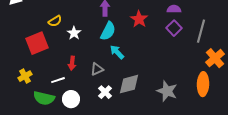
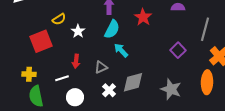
purple square: (174, 28) -> (178, 50), moved
yellow cross: (25, 76) -> (29, 74), turned 32
green semicircle: (44, 98) -> (36, 96), moved, turned 65

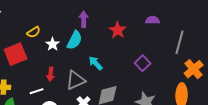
cyan semicircle: (112, 29) -> (75, 40), moved
purple square: (178, 50) -> (143, 63), moved
gray triangle: (101, 67) -> (76, 80), size x1.5

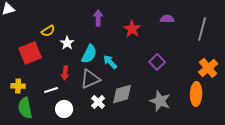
cyan semicircle: (75, 40) -> (89, 54), moved
gray line: (180, 42) -> (202, 29), moved

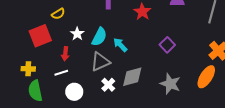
white star: (67, 43) -> (77, 34), moved
red arrow: (65, 73) -> (65, 54), moved
orange ellipse: (196, 94) -> (206, 77), turned 30

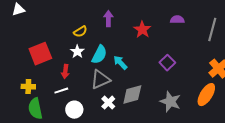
yellow semicircle: (58, 14) -> (80, 32), moved

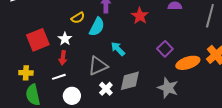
white star: (77, 52) -> (65, 39), moved
cyan semicircle: (99, 55) -> (97, 27), moved
orange ellipse: (206, 95) -> (188, 63), moved, turned 40

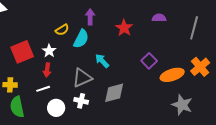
gray star: (168, 88) -> (182, 105), moved
white cross: (106, 89) -> (81, 101), moved, turned -32

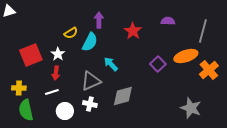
orange ellipse: (172, 75) -> (186, 56), moved

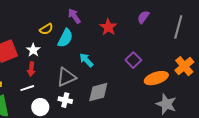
purple arrow: (99, 20) -> (74, 16), turned -35
purple semicircle: (168, 21) -> (143, 17), turned -56
orange ellipse: (186, 56) -> (156, 78), moved

